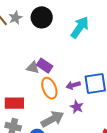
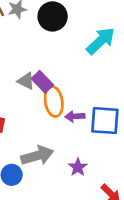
orange ellipse: (49, 88) -> (54, 102), moved
purple star: (77, 107) -> (78, 167), moved

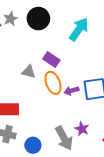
purple rectangle: (42, 82) -> (51, 59), moved
gray arrow: (37, 156) -> (64, 138), moved, turned 90

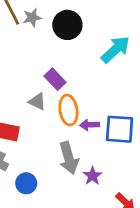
purple rectangle: (51, 59) -> (55, 79), moved
gray triangle: (29, 72) -> (37, 102), moved
gray arrow: (64, 138) -> (69, 158), moved

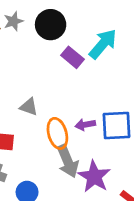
purple rectangle: (55, 79) -> (72, 57), moved
orange ellipse: (68, 110) -> (57, 133), moved
purple star: (92, 176) -> (94, 177), size x1.6

